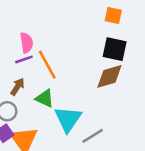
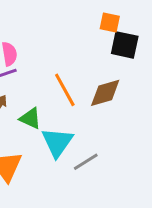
black square: (115, 49) -> (125, 45), moved
orange line: (47, 65) -> (65, 90), moved

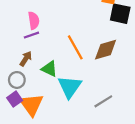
gray line: (86, 162) -> (103, 101), moved

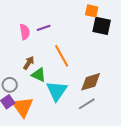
purple line: (31, 35) -> (44, 28), moved
brown diamond: (106, 50) -> (91, 82), moved
brown arrow: (26, 59) -> (29, 63), moved

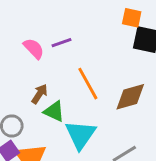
pink semicircle: (25, 32) -> (34, 48), turned -35
brown diamond: (91, 82) -> (130, 97), moved

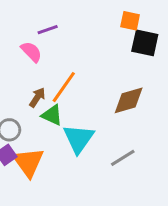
purple line: (61, 43) -> (48, 30), moved
orange line: (88, 84) -> (64, 87), moved, turned 64

